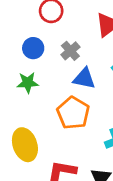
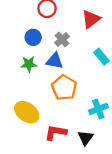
blue triangle: (84, 78) -> (55, 61), moved
yellow ellipse: (25, 145) -> (27, 112), turned -35

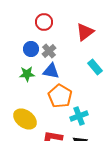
gray cross: (62, 39) -> (49, 51), moved
cyan cross: (98, 109) -> (79, 116), moved

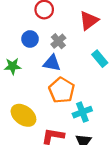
gray cross: (49, 51) -> (58, 41), moved
green star: (27, 74) -> (13, 66), moved

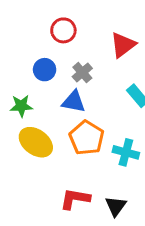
cyan cross: (82, 112) -> (126, 152), moved, turned 36
yellow ellipse: (23, 115) -> (36, 142), moved

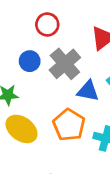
gray cross: (82, 73) -> (65, 64), size x1.6
blue triangle: (74, 102) -> (88, 91), moved

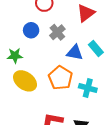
gray cross: (65, 64) -> (57, 32), size x0.7

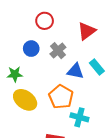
cyan cross: (88, 88) -> (79, 117), moved

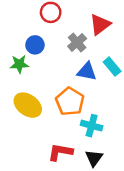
gray cross: (58, 51) -> (77, 42), moved
green star: (15, 74) -> (19, 64), moved

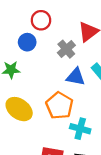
blue circle: (35, 45) -> (27, 42), moved

